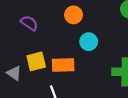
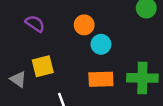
orange circle: (74, 15) -> (84, 25), moved
orange rectangle: (63, 65) -> (101, 79), moved

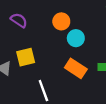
orange rectangle: (101, 79) -> (76, 68), turned 35

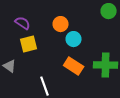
yellow square: (26, 57) -> (29, 44), moved

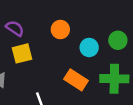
green circle: (109, 11) -> (118, 40), moved
cyan circle: (74, 39) -> (89, 47), moved

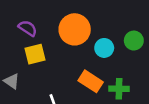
orange circle: (60, 29) -> (75, 29), size x1.6
green cross: (114, 79) -> (119, 89), moved, size x0.7

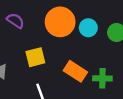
cyan circle: (104, 48) -> (88, 28), moved
yellow square: (35, 54) -> (35, 57), moved

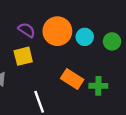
purple semicircle: (15, 21) -> (27, 30), moved
yellow square: (35, 57) -> (23, 56), moved

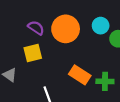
cyan circle: (85, 37) -> (101, 26), moved

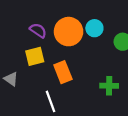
cyan circle: (101, 26) -> (94, 28), moved
orange rectangle: (80, 75) -> (63, 72), moved, turned 35

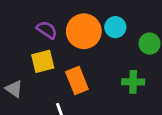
green cross: (109, 86) -> (133, 82), moved

